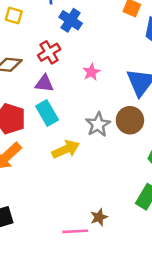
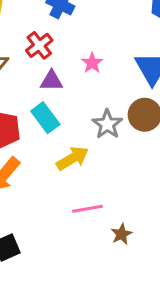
purple triangle: (44, 83) -> (51, 81), moved
pink line: (75, 231) -> (87, 209), moved

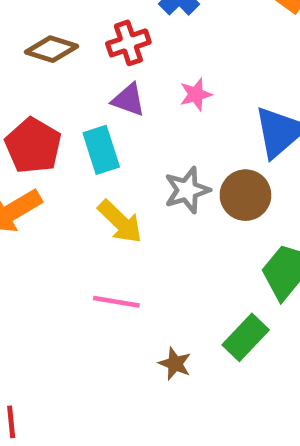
yellow arrow: (73, 158) -> (120, 222), turned 56
brown star: (121, 234) -> (175, 364), moved, turned 30

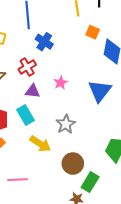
brown circle: (245, 195) -> (73, 164), moved
pink line: (116, 302) -> (18, 180), moved
green rectangle: (246, 337) -> (90, 182), moved

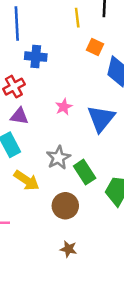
blue cross: (44, 42) -> (36, 57), turned -30
pink star: (61, 83) -> (64, 107), moved
green rectangle: (90, 182) -> (85, 172), moved, turned -66

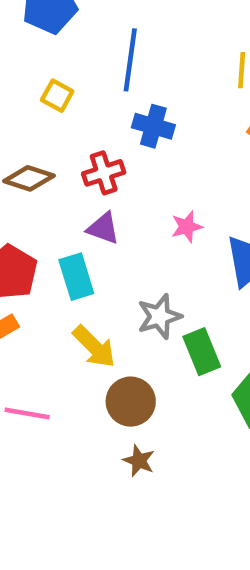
brown circle: (65, 206) -> (131, 402), moved
brown star: (68, 249) -> (139, 461), moved

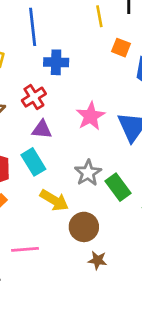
pink star: (187, 227) -> (91, 116), size x1.5

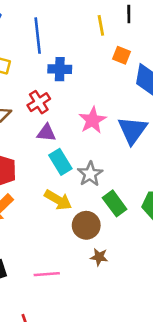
cyan rectangle: (33, 162) -> (60, 162), moved
green rectangle: (118, 187) -> (115, 203), moved
pink line: (25, 249) -> (47, 274), moved

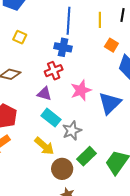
blue line: (38, 36) -> (69, 21), moved
red cross: (39, 102) -> (54, 71), moved
cyan rectangle: (60, 162) -> (51, 118), turned -30
green rectangle: (115, 203) -> (86, 156), turned 72

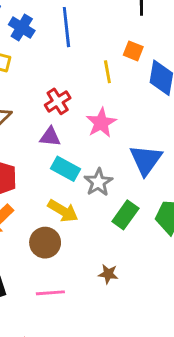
yellow line: (100, 20) -> (107, 72), moved
blue cross: (63, 47) -> (22, 28), moved, turned 30
blue triangle: (110, 103) -> (146, 160), moved
brown circle: (62, 169) -> (45, 243), moved

